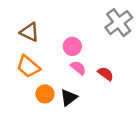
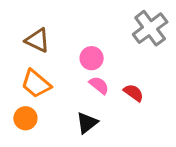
orange circle: (45, 94) -> (25, 118), moved

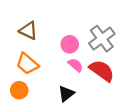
gray cross: (150, 28) -> (102, 39), moved
red semicircle: (134, 93) -> (102, 71), size x1.6

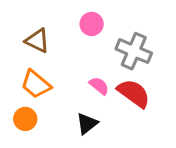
gray cross: (102, 39) -> (134, 51), turned -30
pink circle: (70, 44) -> (92, 24), moved

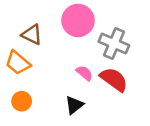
pink circle: (92, 24) -> (78, 20), size x1.6
orange trapezoid: (36, 84) -> (18, 63), moved

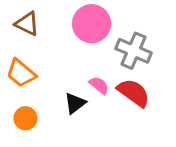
brown triangle: (32, 35) -> (27, 24), moved
black triangle: (74, 105) -> (75, 103), moved

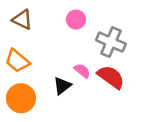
pink circle: (92, 24) -> (76, 20), size x0.6
orange circle: (26, 118) -> (21, 98), size x1.5

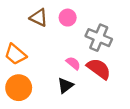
brown triangle: (22, 20) -> (39, 18), moved
black triangle: (62, 86) -> (65, 85), moved

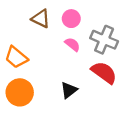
pink semicircle: (73, 63) -> (72, 44), moved

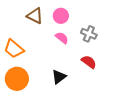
gray cross: (104, 40) -> (89, 34), size x0.7
red semicircle: (104, 73) -> (89, 62), size x0.7

